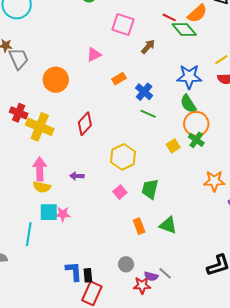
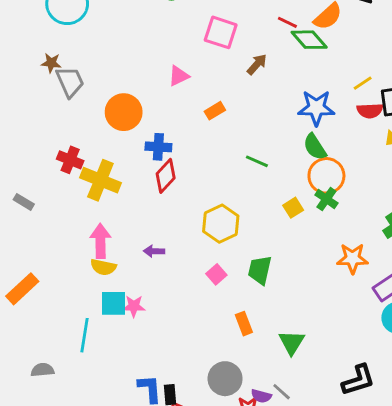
blue cross: (144, 92) -> (158, 147), moved, turned -36
green triangle: (168, 225) -> (292, 342), moved, turned 42
gray circle: (126, 264) -> (225, 379), size x1.5

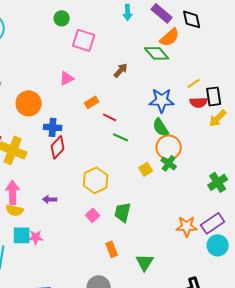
red line: (287, 22) -> (110, 117), moved
pink square: (221, 32) -> (84, 40), moved
orange star: (353, 258) -> (187, 226), moved

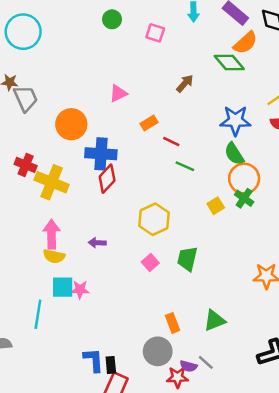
pink square: (84, 40) -> (155, 33), moved, size x0.7
blue cross: (53, 127) -> (101, 154), size x1.4
orange rectangle: (112, 249) -> (172, 323), moved
green triangle: (145, 262) -> (214, 320), turned 36

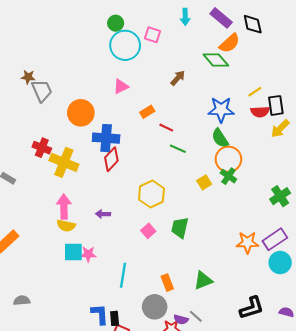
cyan circle: (23, 32) -> (125, 45), moved
cyan line: (38, 314) -> (123, 275), moved

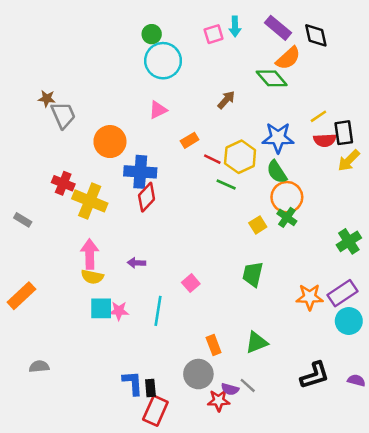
pink square: (153, 35) -> (214, 34), moved, turned -35
yellow hexagon: (151, 194) -> (240, 157), moved
green trapezoid: (180, 228) -> (253, 274), moved
cyan line: (123, 275) -> (158, 311), moved

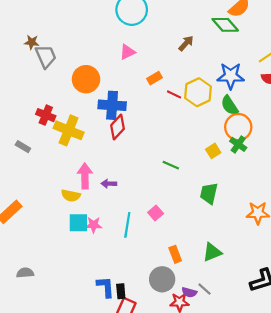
green line: (226, 185) -> (171, 165), moved
gray rectangle: (23, 220) -> (23, 147), moved
pink arrow: (90, 254) -> (85, 176), moved
pink square: (191, 283) -> (156, 213), moved

